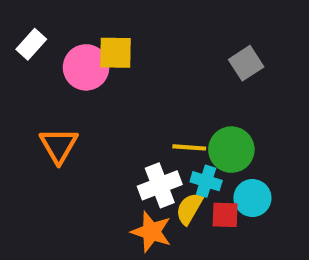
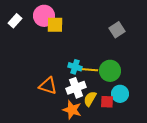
pink circle: (86, 67) -> (44, 16), moved
orange triangle: (59, 145) -> (48, 86), moved, turned -42
cyan cross: (206, 181) -> (75, 67), moved

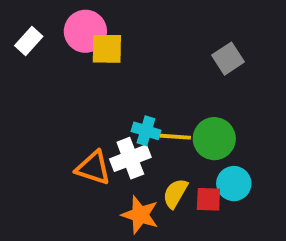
white cross: (76, 88) -> (130, 158), moved

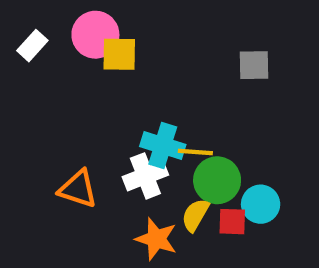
gray square: (228, 59) -> (254, 65), turned 32
cyan cross: (146, 131) -> (163, 145), size x1.4
green circle: (214, 139) -> (217, 180), moved
orange triangle: (93, 168) -> (78, 189), moved

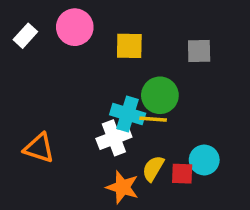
yellow square: (119, 54) -> (129, 46), moved
green circle: (217, 180) -> (160, 95), moved
orange triangle: (78, 189) -> (39, 148), moved

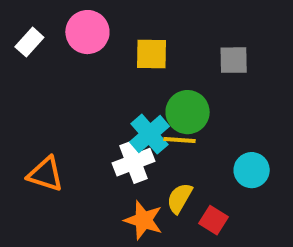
cyan cross: (128, 114) -> (150, 134), turned 32
cyan circle: (204, 160) -> (252, 170), moved
red square: (182, 174) -> (214, 220), moved, turned 30

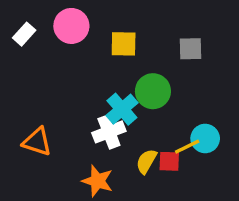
yellow line: (180, 140) -> (187, 147), moved, turned -30
orange star: (143, 220) -> (97, 181), moved
red square: (214, 220) -> (169, 161), moved, turned -30

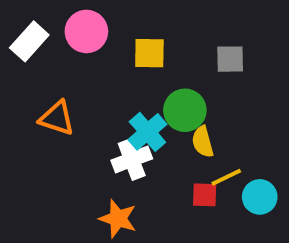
white rectangle: (24, 34) -> (29, 41), size x1.4
cyan circle: (205, 138) -> (260, 197), moved
orange triangle: (37, 142) -> (57, 118), moved
yellow semicircle: (146, 161) -> (203, 142), moved, turned -45

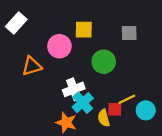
pink circle: (86, 31) -> (59, 46), moved
orange triangle: (57, 118) -> (32, 66), turned -35
cyan cross: (147, 132) -> (83, 103), moved
yellow semicircle: (203, 142) -> (104, 118), moved

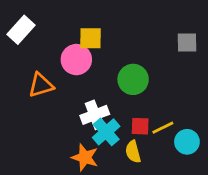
yellow square: (84, 30) -> (91, 38), moved
gray square: (129, 33) -> (187, 43), moved
red square: (115, 109) -> (140, 126), moved

